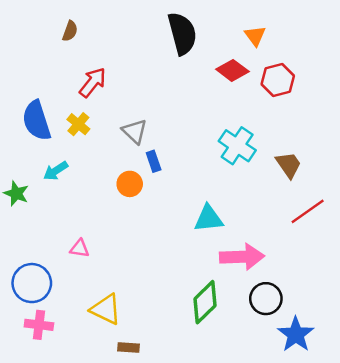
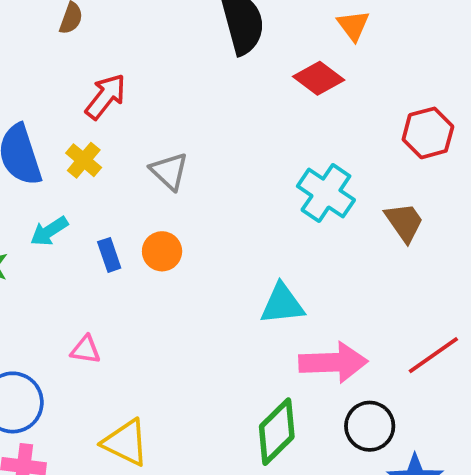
red hexagon: (278, 80) -> (428, 133), moved
blue rectangle: (154, 161) -> (109, 255), moved
red line: (308, 211) -> (433, 355), moved

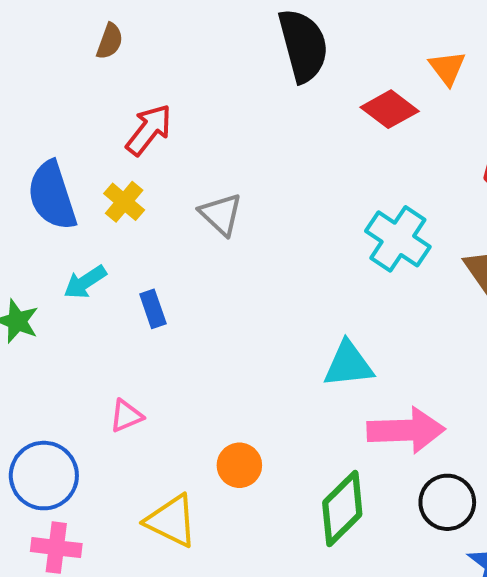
orange triangle: (353, 25) -> (447, 68), moved
orange circle: (162, 251) -> (239, 465), moved
pink triangle: (86, 350) -> (126, 416), turned -32

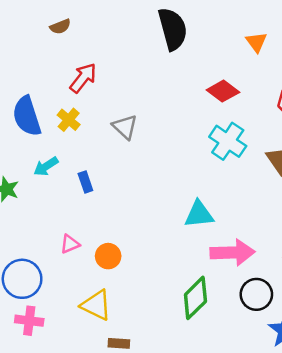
brown semicircle: (110, 41) -> (60, 27), turned 48
red diamond: (390, 109) -> (223, 91), moved
orange circle: (239, 465) -> (108, 256), moved

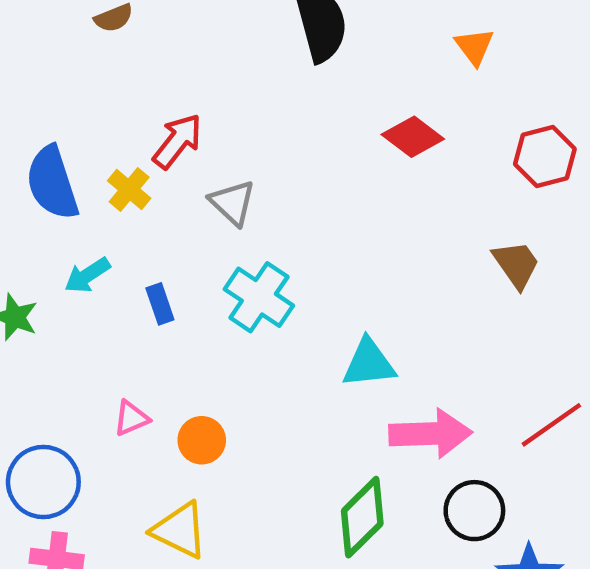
red arrow: (83, 78) -> (178, 141), moved
cyan cross: (228, 141) -> (259, 297), moved

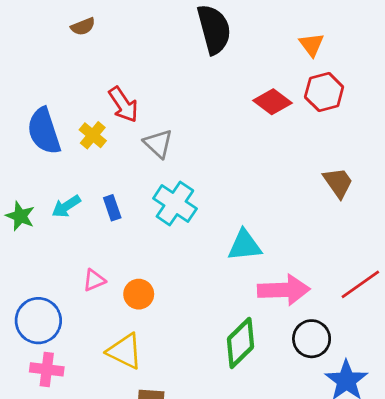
red arrow: (178, 141) -> (123, 105), turned 108
red hexagon: (545, 157) -> (324, 92), moved
cyan arrow: (87, 275) -> (66, 206), moved

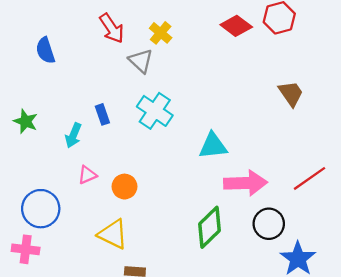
blue semicircle: (44, 131) -> (45, 50), size x0.7
yellow cross: (93, 135) -> (161, 33), moved
cyan arrow: (66, 206) -> (73, 135), moved, turned -35
pink cross: (47, 369) -> (26, 249), moved

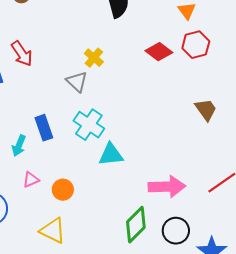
red arrow: (112, 28) -> (22, 54), moved
blue rectangle: (102, 114) -> (44, 128), size x1.4
cyan triangle: (213, 146) -> (111, 155), moved
black circle: (269, 224) -> (176, 231), moved

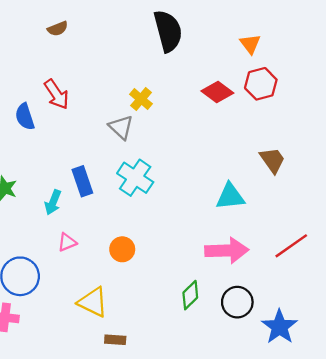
cyan triangle: (111, 155) -> (230, 196), moved
orange circle: (63, 190) -> (122, 249), moved
green diamond: (136, 225) -> (190, 295), size x0.7

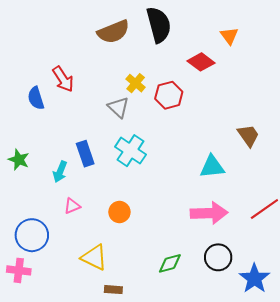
brown semicircle: (58, 29) -> (113, 32), moved, size x1.8
red hexagon: (261, 84) -> (169, 95), moved
red diamond: (217, 92) -> (201, 62), moved
green diamond: (190, 295) -> (170, 263), moved, turned 30

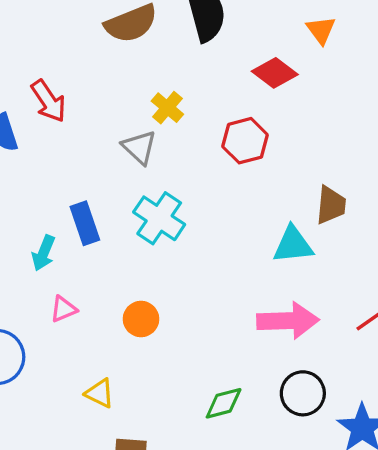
red hexagon: (169, 95) -> (245, 141), moved
brown trapezoid: (248, 135) -> (331, 205), moved, turned 40
yellow triangle: (94, 257) -> (100, 393), size x0.7

